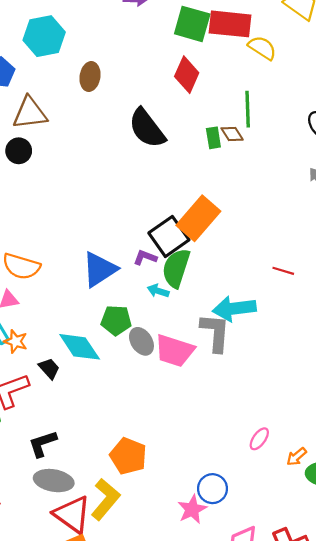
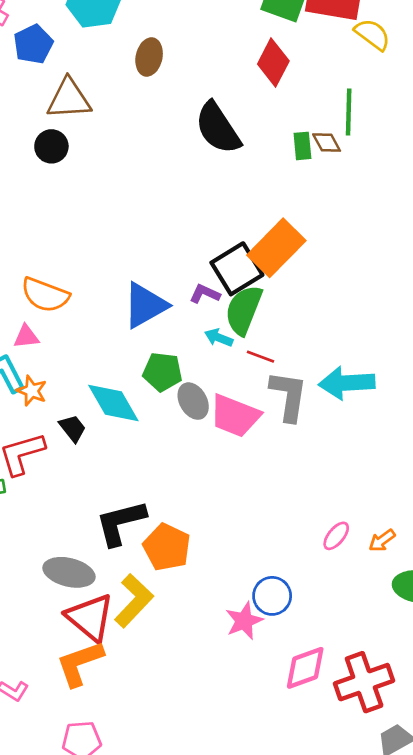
red line: (283, 271) -> (261, 357), moved
cyan arrow: (234, 309) -> (347, 383), moved
black L-shape: (43, 444) -> (121, 523), moved, size x1.4
orange arrow: (296, 457) -> (382, 540), moved

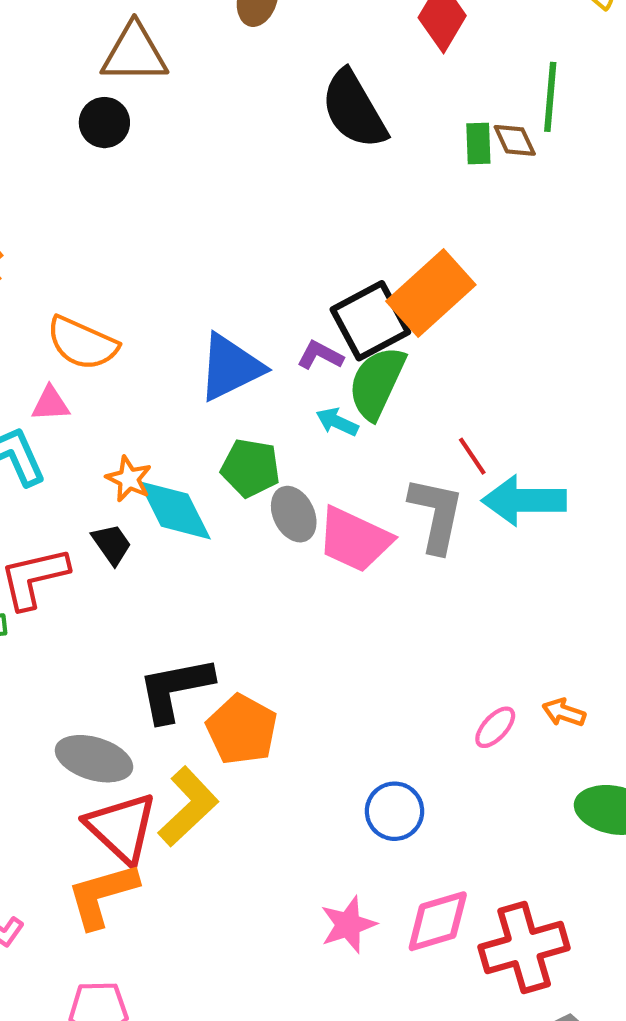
red line: (261, 357) -> (472, 456), moved, turned 32
orange star: (32, 391) -> (129, 479), moved
orange arrow: (382, 540) -> (564, 713), moved, turned 52
pink star: (244, 621) -> (348, 925), moved

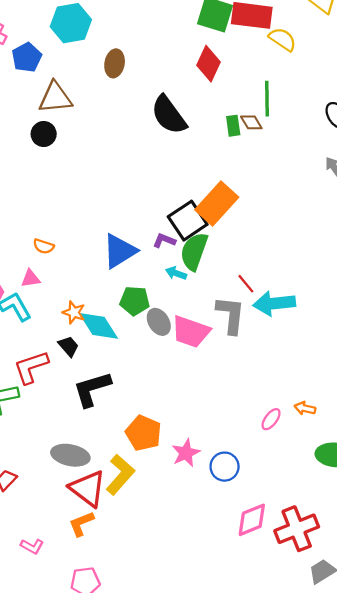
orange semicircle: (82, 343) -> (44, 246), size x0.6
black L-shape: (175, 689) -> (92, 389), moved
orange L-shape: (102, 895) -> (81, 524), size x0.7
pink star: (348, 925) -> (186, 453), moved

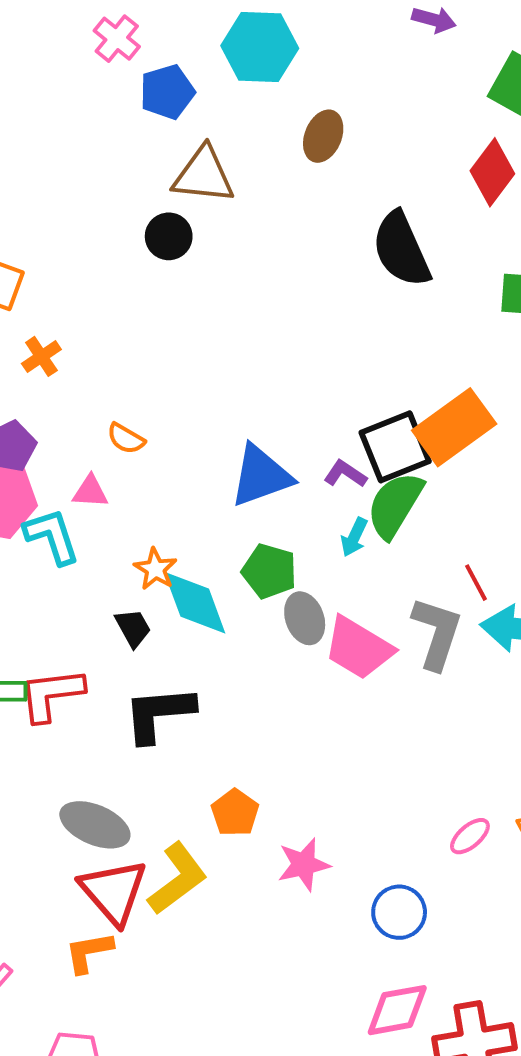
cyan arrow: (176, 273) -> (354, 537), turned -96
red L-shape: (31, 367) -> (51, 694), moved
orange pentagon: (143, 433) -> (235, 813), size x0.7
blue circle: (225, 467) -> (399, 912), moved

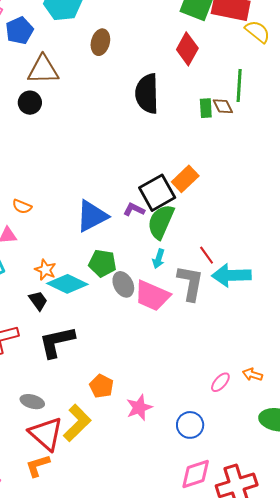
black semicircle: (401, 249) -> (147, 94), turned 30
orange rectangle: (454, 427) -> (185, 179), size x0.7
cyan arrow: (354, 537) -> (159, 259), moved
cyan diamond: (195, 603) -> (67, 284), turned -36
gray ellipse: (95, 825) -> (32, 402), size x0.7

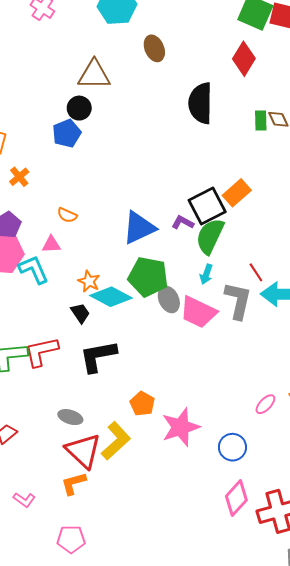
blue pentagon: (20, 30) -> (67, 133), moved
brown ellipse: (100, 42) -> (154, 48), turned -40
green pentagon: (102, 263) -> (148, 277), size x1.4
pink star: (139, 408) -> (181, 427), size x1.4
pink diamond: (196, 474) -> (236, 498), turned -32

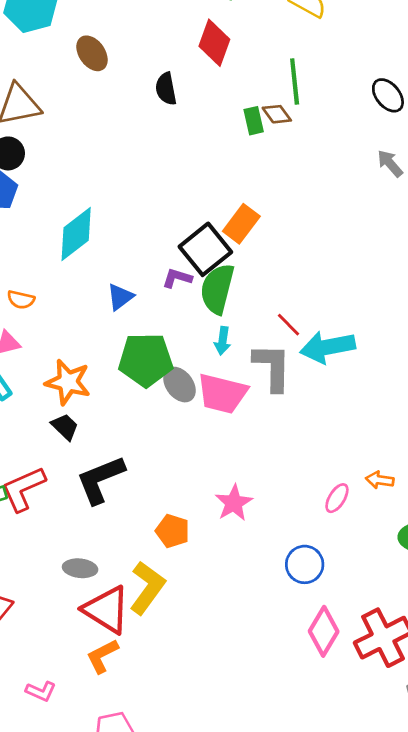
black semicircle: (200, 103) -> (166, 89), moved, size x0.6
blue triangle: (139, 228) -> (120, 297), size x0.6
orange star: (89, 281) -> (68, 382), size x1.5
cyan diamond: (111, 297) -> (76, 234), moved, turned -54
pink star: (181, 427) -> (234, 503), moved, size x0.7

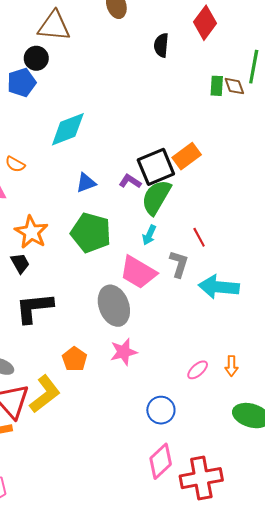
cyan arrow: (328, 347) -> (219, 287), moved
gray L-shape: (272, 367) -> (179, 264), size x0.7
gray ellipse: (180, 385) -> (114, 306), moved, size x1.5
orange arrow: (380, 480) -> (232, 366), turned -114

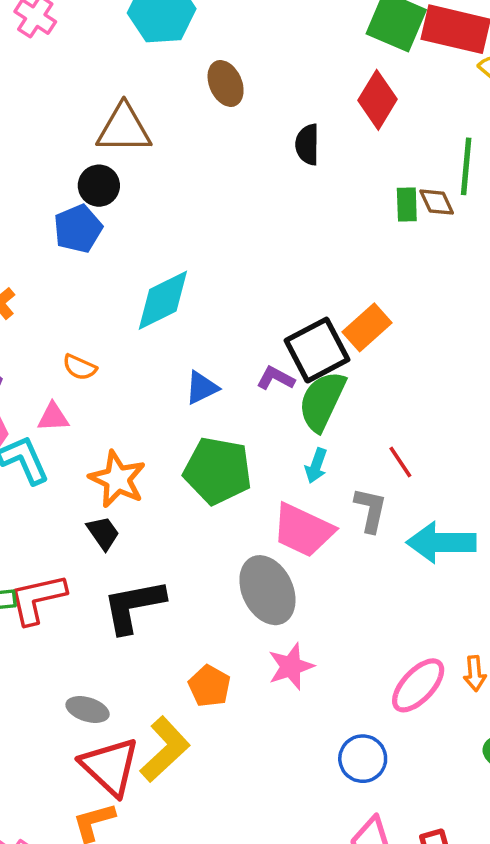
pink ellipse: (198, 370) -> (418, 685), size x1.6

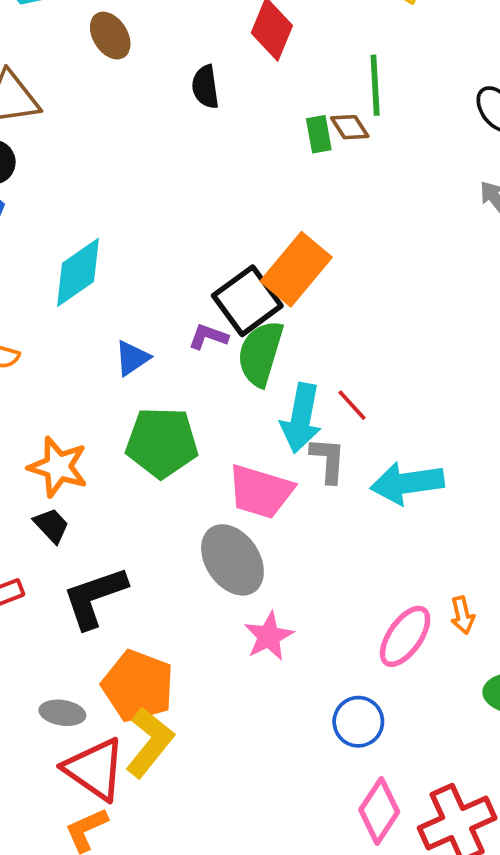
orange rectangle: (367, 327) -> (296, 269), size x1.4
cyan arrow: (316, 466) -> (301, 418), moved, size x1.8
orange pentagon: (209, 686) -> (138, 686), moved, size x1.6

